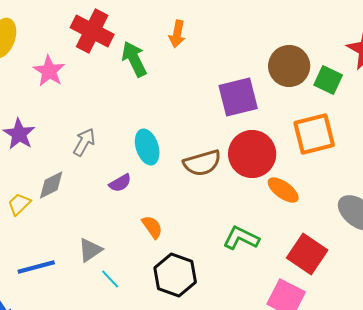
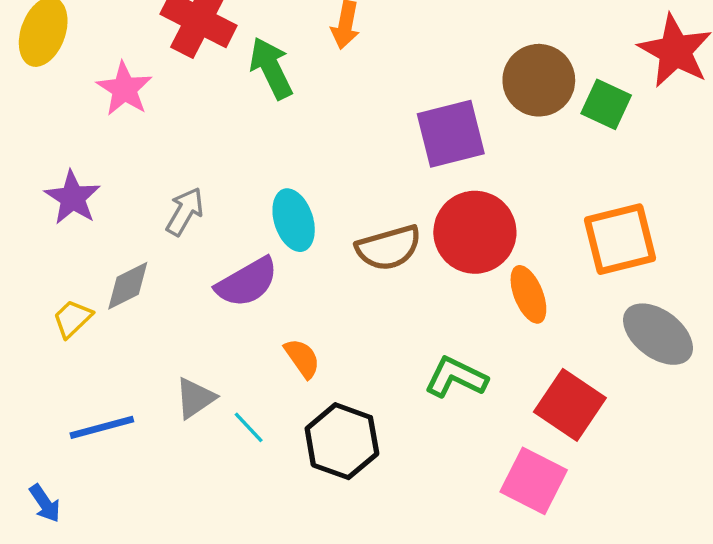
orange square: (314, 134) -> (620, 239), moved
purple semicircle: (120, 183) -> (247, 282), size x1.6
orange ellipse: (283, 190) -> (528, 294), turned 32
cyan line: (110, 279) -> (249, 427), moved

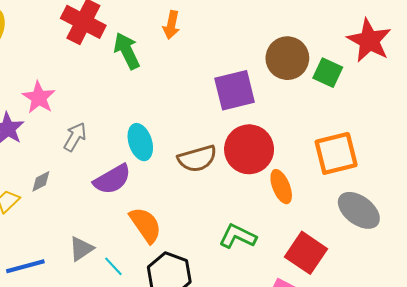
pink star: (124, 89) -> (39, 97), moved
gray diamond: (128, 286) -> (41, 181), size x0.7
orange semicircle: (302, 358) -> (145, 225), size x1.5

